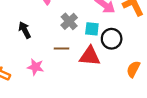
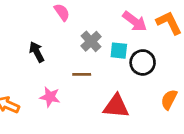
red triangle: (90, 56) -> (116, 106), moved

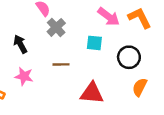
gray cross: (91, 41) -> (56, 27), moved
black circle: (143, 62) -> (129, 57), moved
pink star: (50, 97) -> (24, 76), moved

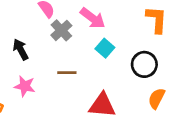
pink arrow: (109, 17) -> (93, 18), moved
orange L-shape: (140, 18) -> (157, 20), turned 30
cyan square: (94, 43) -> (105, 48), turned 35

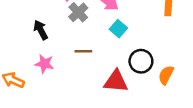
black circle: (144, 64) -> (141, 61), moved

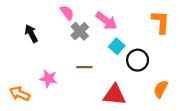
black arrow: (41, 30) -> (31, 34), moved
black circle: (141, 61) -> (138, 60), moved

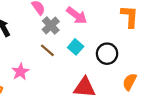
cyan square: (117, 46) -> (76, 47), moved
brown line: (84, 67) -> (47, 50), moved, turned 42
pink star: (49, 79) -> (20, 72), turned 30

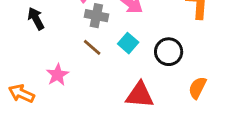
gray cross: (51, 26) -> (96, 16), turned -36

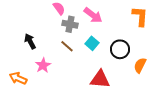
black arrow: (36, 19) -> (30, 41), moved
orange semicircle: (197, 88) -> (140, 65), moved

